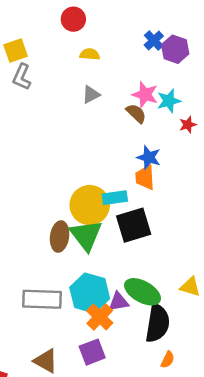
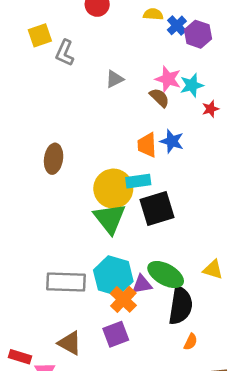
yellow semicircle: (90, 54) -> (153, 14), moved
gray L-shape: (22, 77) -> (65, 53), moved
orange trapezoid: (145, 177) -> (147, 145), moved
brown ellipse: (60, 236) -> (54, 159), moved

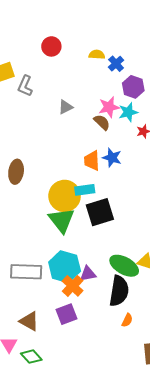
purple hexagon: (198, 34) -> (133, 87), moved
pink star: (168, 79) -> (109, 107), turned -30
green ellipse: (166, 275) -> (124, 266), moved

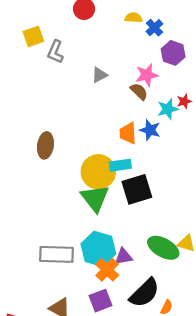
cyan star: (128, 112) -> (168, 109), moved
black semicircle: (119, 291) -> (145, 293), moved, turned 36

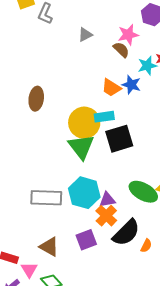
orange trapezoid: (128, 133) -> (111, 88), turned -55
orange cross: (107, 270) -> (106, 216), moved

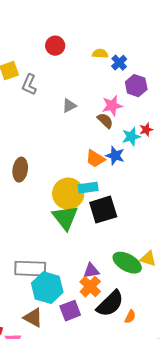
cyan hexagon: (84, 193) -> (47, 288), moved

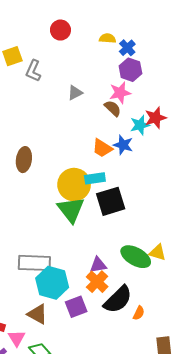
purple hexagon: (136, 86) -> (130, 70), moved
red star: (146, 130) -> (156, 118), size x1.5

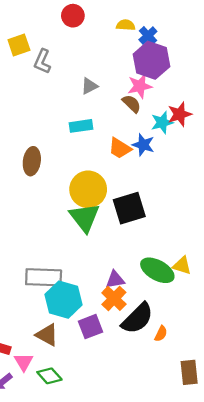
purple hexagon: (130, 70) -> (151, 60), size x1.4
cyan rectangle: (95, 178) -> (81, 126), moved

